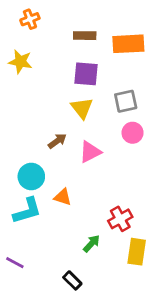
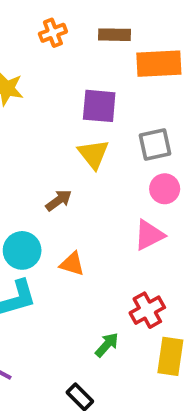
orange cross: (30, 19) -> (53, 33), moved
brown rectangle: (85, 36) -> (115, 35), moved
pink triangle: (90, 152) -> (149, 235), moved
orange triangle: (63, 197) -> (72, 264), moved

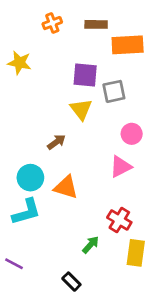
gray square: (155, 144) -> (114, 91), moved
orange triangle: (72, 264) -> (66, 187), size x1.4
red cross: (147, 310) -> (119, 220), turned -30

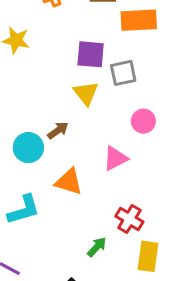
pink triangle: (121, 167) -> (115, 158), moved
cyan circle: (30, 178) -> (28, 148), moved

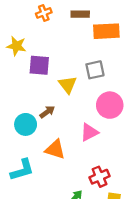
purple square: (91, 54) -> (39, 65), moved
pink circle: (143, 121) -> (110, 105), size x1.5
red cross: (129, 219) -> (99, 177), turned 36

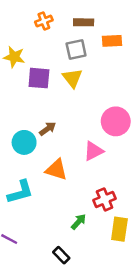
orange rectangle: (106, 31) -> (112, 41), size x0.7
gray square: (95, 70) -> (76, 50), moved
yellow triangle: (68, 85) -> (72, 78), moved

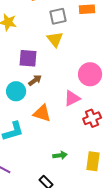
purple square: (39, 78) -> (28, 58), moved
red cross: (105, 199) -> (92, 118), moved
green arrow: (79, 222) -> (60, 155), turned 40

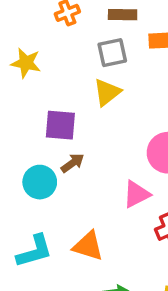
yellow triangle: (55, 39) -> (107, 92), turned 30
orange triangle: (42, 113) -> (88, 246), moved

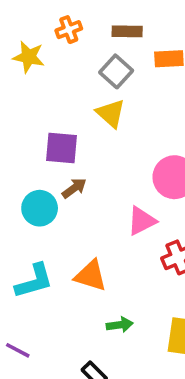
gray square: (112, 53) -> (116, 71), turned -36
yellow star: (26, 63) -> (29, 57), moved
yellow triangle: (107, 92) -> (111, 113), turned -40

